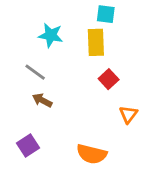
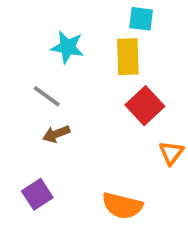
red square: (109, 79) -> (145, 106), size x1.4
brown arrow: (42, 100) -> (56, 134), turned -48

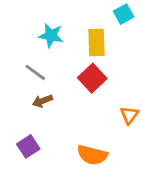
cyan square: (141, 19) -> (124, 14), moved, turned -36
red square: (145, 106) -> (92, 78), moved

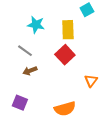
purple square: (28, 146) -> (20, 103), turned -35
orange semicircle: (92, 155) -> (65, 109), turned -30

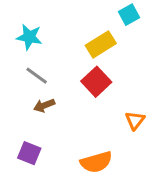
cyan star: (36, 25) -> (29, 37), moved
yellow rectangle: (68, 30) -> (101, 44), turned 60

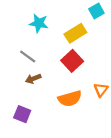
cyan star: (29, 37) -> (39, 23), moved
orange semicircle: (96, 162) -> (70, 99), moved

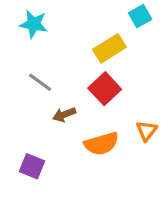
cyan star: (39, 23) -> (34, 24), moved
brown arrow: (33, 79) -> (64, 115), moved

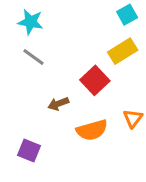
yellow rectangle: (109, 48) -> (123, 51), moved
gray line: (40, 82) -> (33, 57), moved

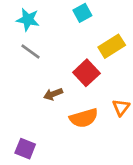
cyan square: (127, 15) -> (82, 13), moved
purple square: (29, 151) -> (25, 149), moved

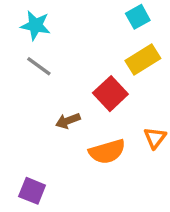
cyan square: (82, 13) -> (138, 17), moved

